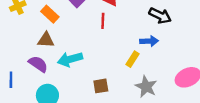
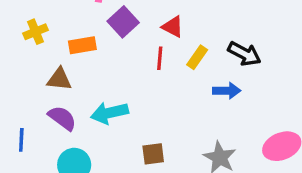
orange rectangle: (50, 14) -> (82, 45), turned -54
brown triangle: (46, 40) -> (59, 79), moved
yellow rectangle: (133, 59) -> (197, 57), moved

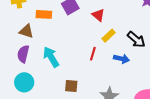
red line: (160, 58) -> (93, 54), moved
cyan arrow: (109, 113) -> (51, 57), turned 60
purple semicircle: (62, 118) -> (23, 54), turned -126

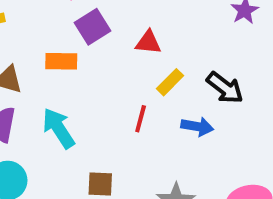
orange rectangle: (44, 14) -> (61, 61), moved
red triangle: (98, 15) -> (148, 42), turned -32

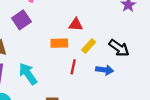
purple square: (93, 27) -> (21, 20), moved
orange rectangle: (61, 61) -> (59, 43), moved

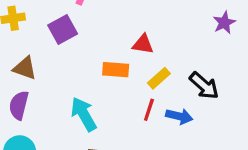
red line: (73, 67) -> (149, 110), moved
cyan arrow: (28, 74) -> (84, 114), moved

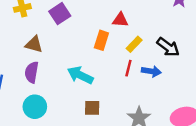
orange rectangle: (116, 70) -> (101, 40), turned -72
cyan arrow: (84, 114) -> (80, 75), turned -30

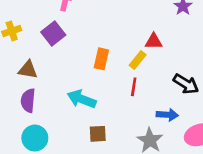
red triangle: (120, 20) -> (154, 41), moved
black arrow: (168, 47) -> (186, 84), moved
blue arrow: (151, 71) -> (167, 115), moved

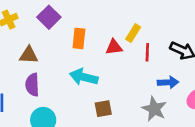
red triangle: (154, 41) -> (114, 47), moved
orange rectangle: (101, 59) -> (79, 38), moved
red line: (134, 87) -> (147, 52), moved

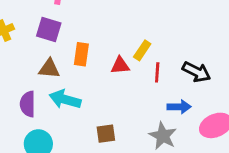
purple square: (49, 17) -> (49, 29), turned -30
brown triangle: (29, 55) -> (49, 69), moved
cyan arrow: (84, 77) -> (65, 99), moved

